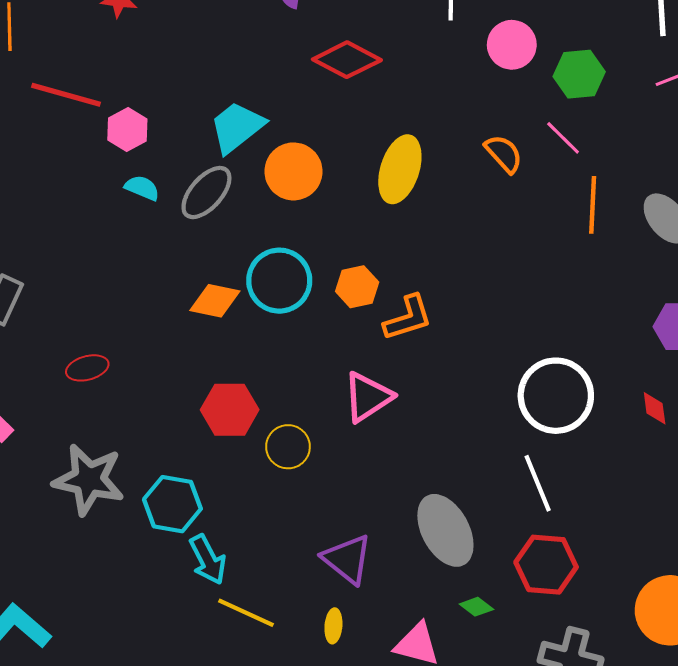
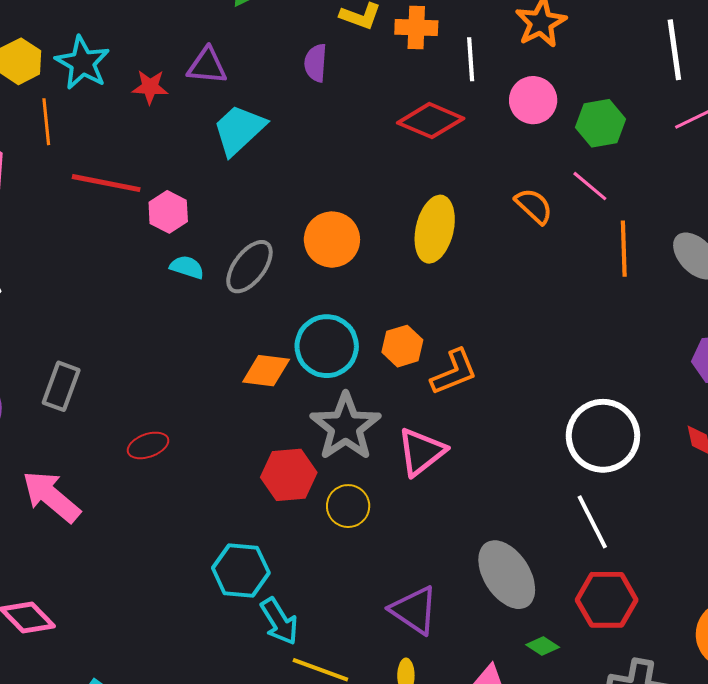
red diamond: (347, 60) -> (431, 121), moved
cyan trapezoid: (237, 127) -> (239, 130), moved
gray star: (89, 480) -> (346, 427), moved, turned 30

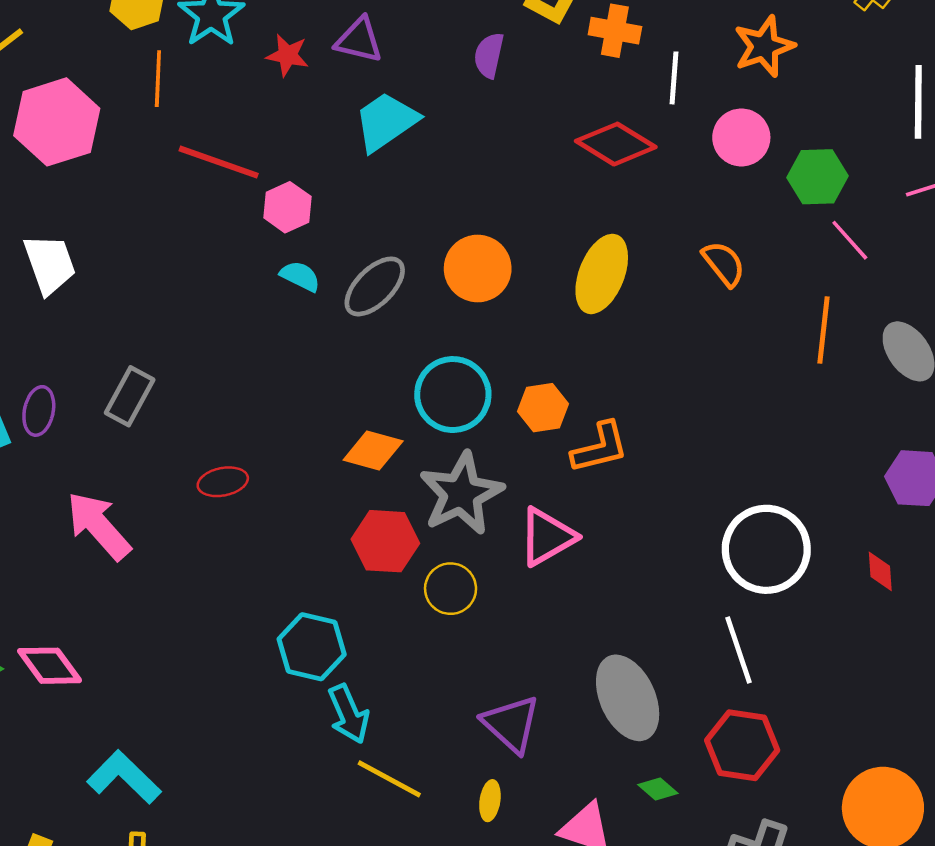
pink line: (590, 186) -> (850, 240), moved
orange diamond: (266, 371) -> (373, 450), moved

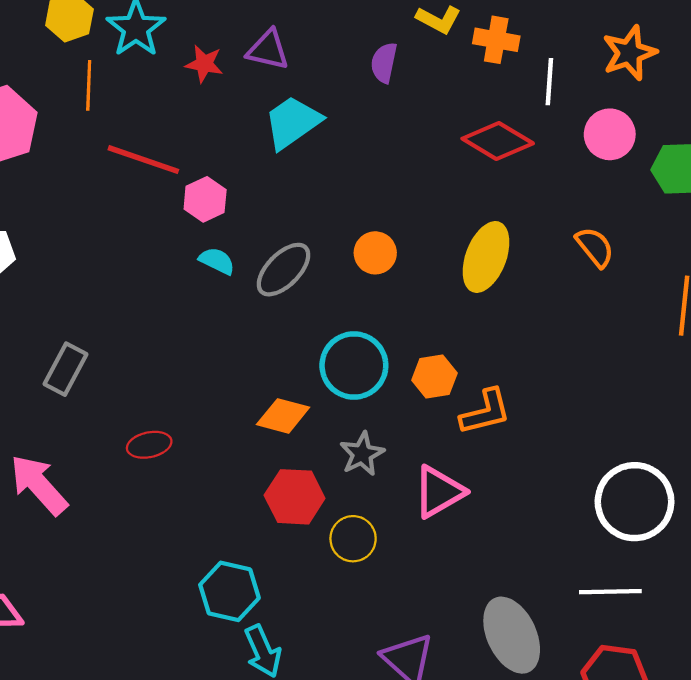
orange circle: (478, 268) -> (375, 253), size x0.7
gray star: (461, 494) -> (362, 454), size x0.6
white line: (738, 650) -> (610, 592), turned -72

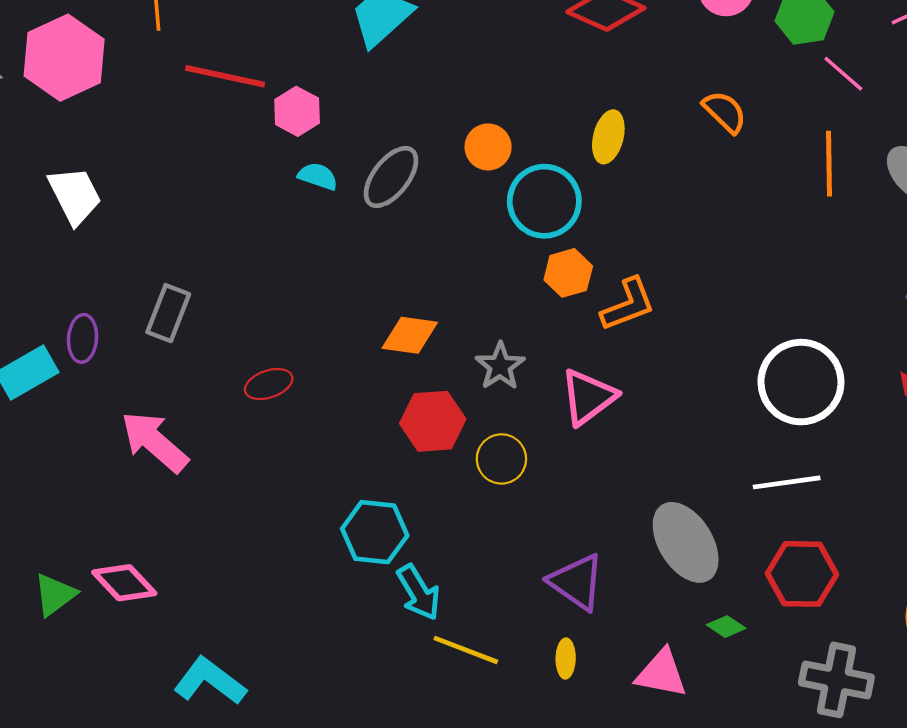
yellow ellipse: (486, 257) -> (608, 137), size x0.7
cyan circle: (354, 365) -> (544, 201), moved

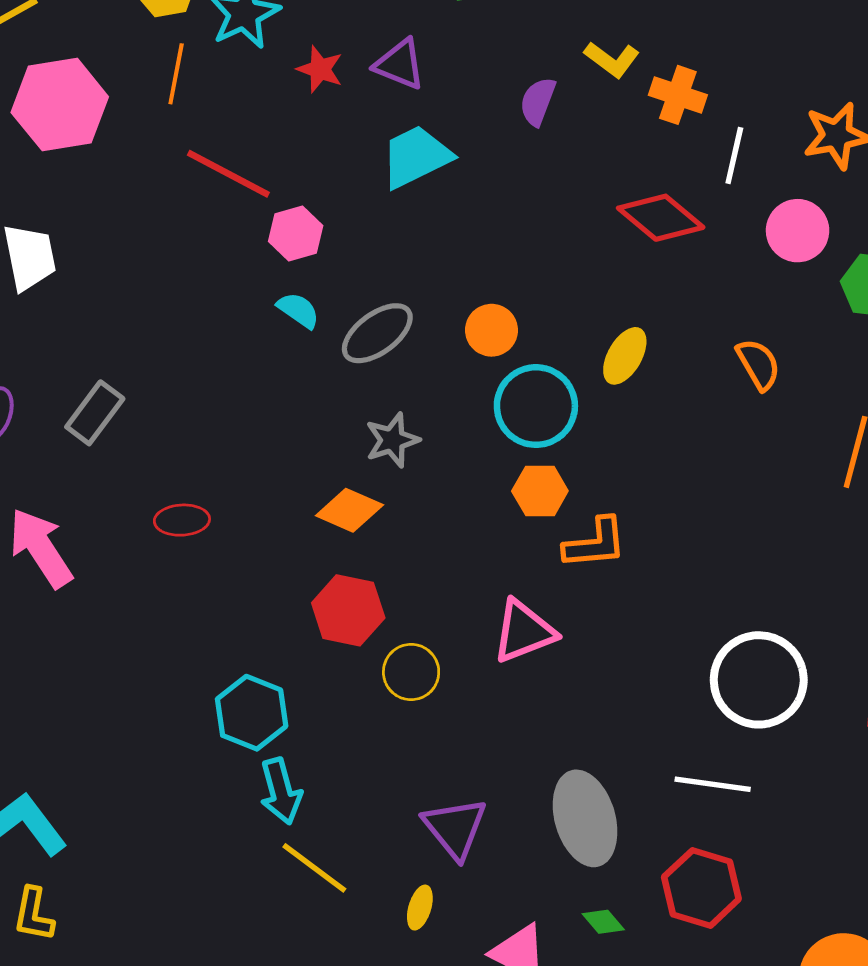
gray star: (500, 366) -> (392, 440), moved

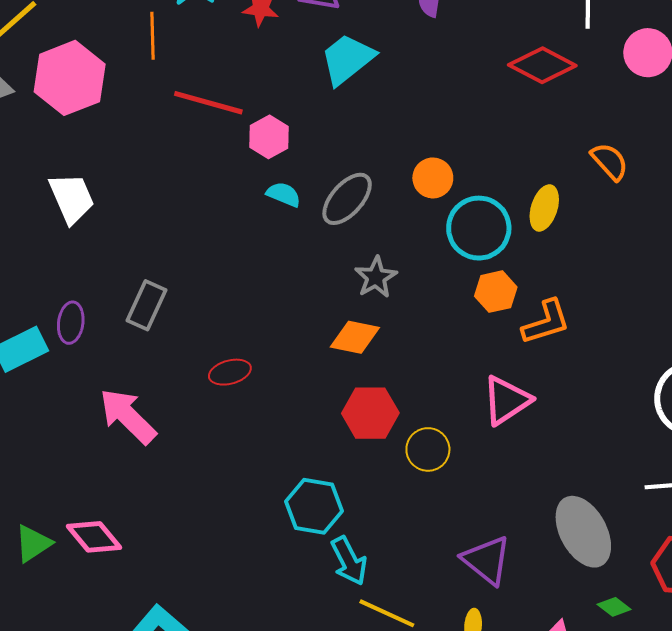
yellow ellipse: (625, 356) -> (544, 208), moved
orange semicircle: (758, 364) -> (610, 161), moved

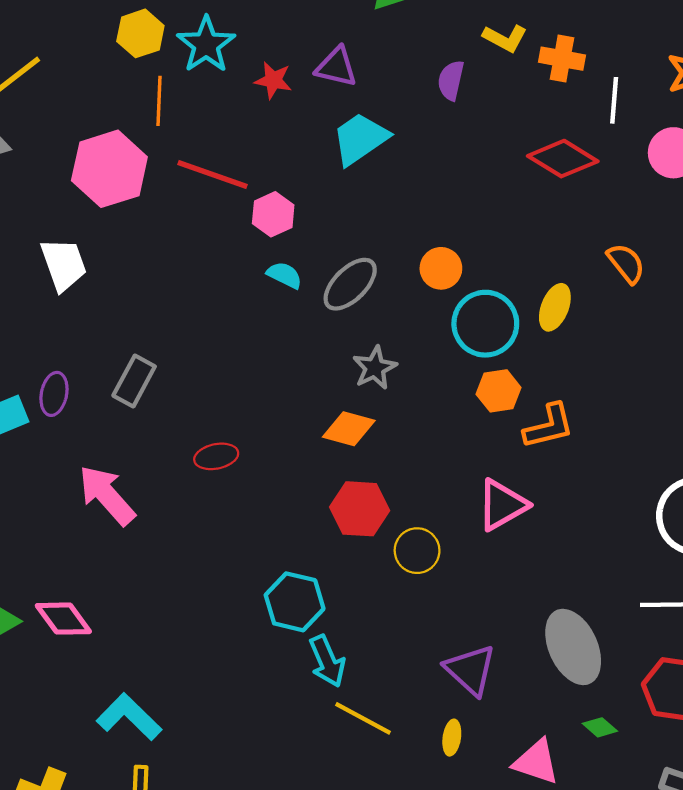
pink hexagon: (70, 78) -> (109, 169), moved

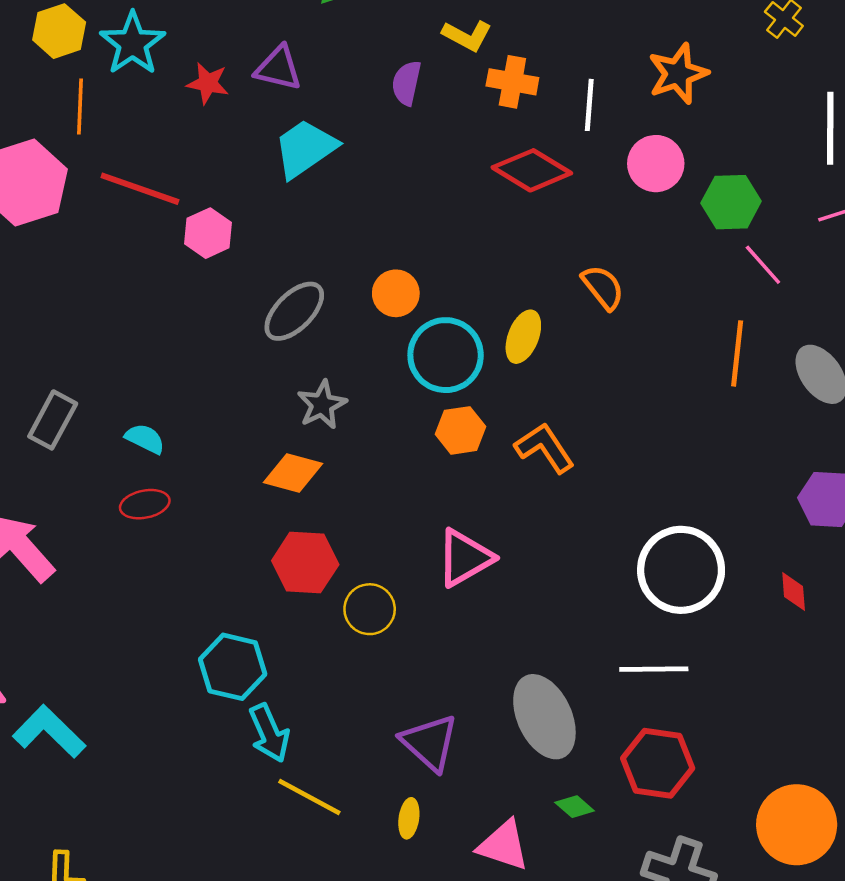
orange cross: (562, 59) -> (512, 82), moved
cyan semicircle: (284, 275) -> (145, 439), moved
orange L-shape: (549, 426) -> (545, 448), moved, turned -110
cyan L-shape: (129, 717) -> (49, 732), moved

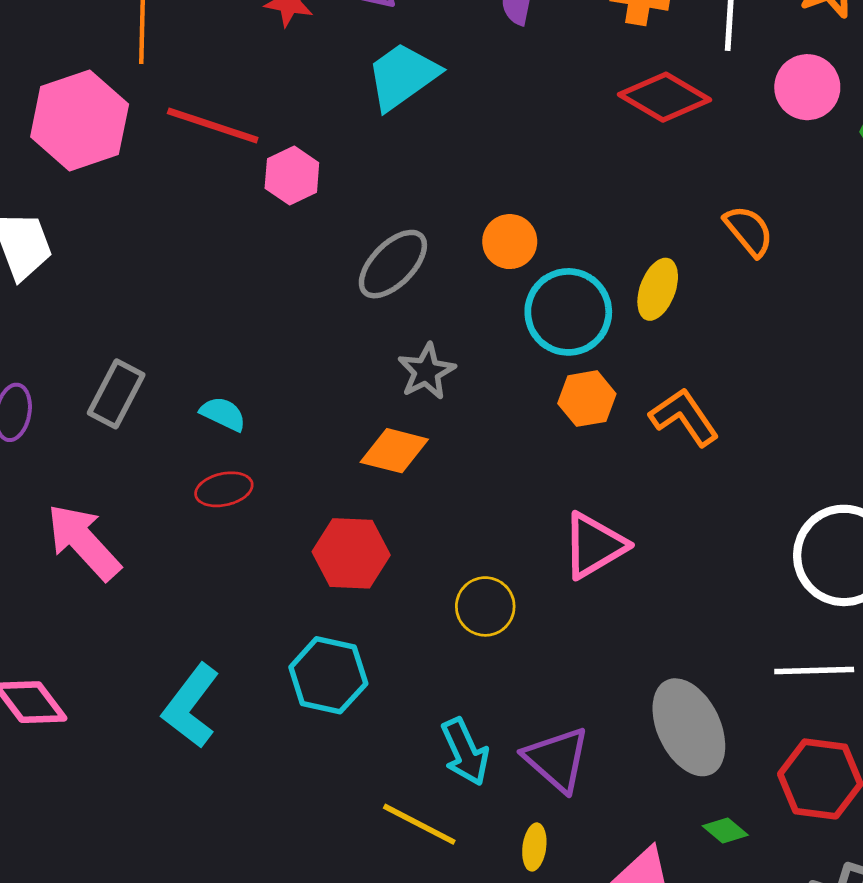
red hexagon: (305, 563) -> (351, 553), moved
cyan L-shape: (49, 732) -> (191, 706), moved, turned -96
cyan arrow: (269, 733) -> (465, 752), moved

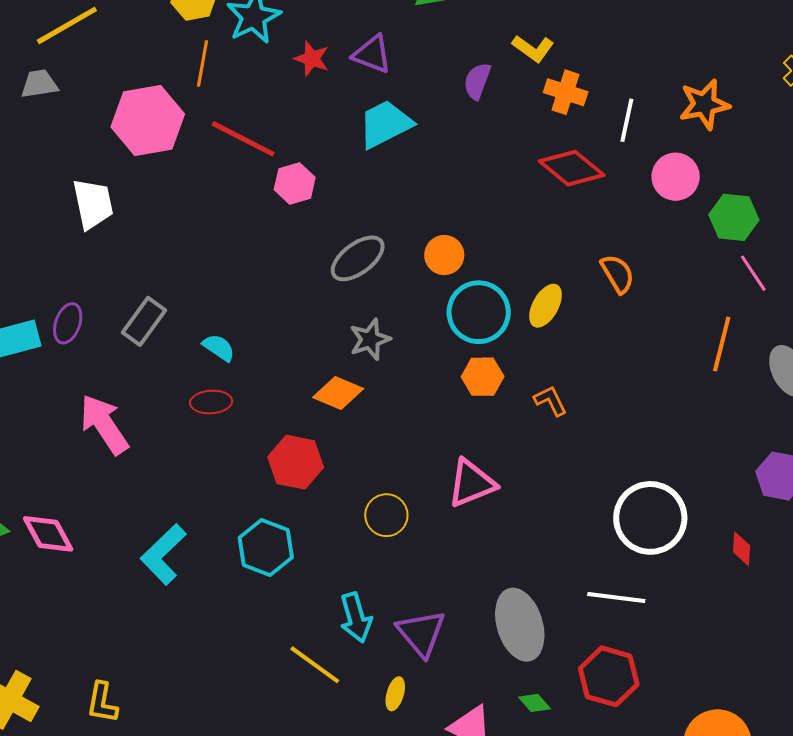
orange L-shape: (684, 417) -> (551, 401), size x0.7

